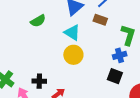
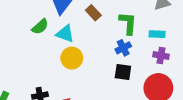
brown rectangle: (100, 20) -> (93, 13), turned 40
green semicircle: (38, 21) -> (40, 27), moved

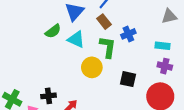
green L-shape: (128, 23) -> (108, 47), moved
blue cross: (123, 48) -> (128, 34), moved
yellow circle: (72, 58) -> (92, 67), moved

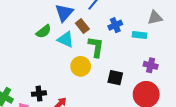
brown rectangle: (104, 22) -> (82, 26), moved
blue cross: (128, 34) -> (115, 25), moved
cyan rectangle: (162, 46) -> (140, 35), moved

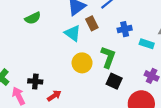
green semicircle: (44, 31) -> (33, 18), moved
green L-shape: (96, 47) -> (108, 57), moved

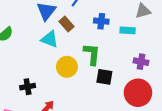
blue cross: (125, 29) -> (101, 21), turned 32
black cross: (35, 81) -> (28, 87), moved

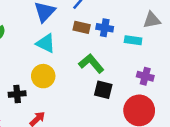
brown rectangle: (66, 24) -> (82, 27), moved, turned -40
green L-shape: (92, 54) -> (91, 63), turned -50
yellow circle: (67, 67) -> (43, 76), moved

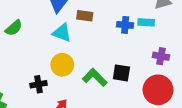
brown rectangle: (82, 27) -> (85, 16), moved
blue cross: (105, 28) -> (125, 25), moved
green L-shape: (91, 63) -> (95, 77), moved

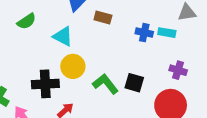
cyan triangle: (62, 33) -> (63, 36), moved
black cross: (39, 84) -> (45, 84), size x1.5

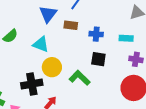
blue cross: (144, 33) -> (96, 34), moved
cyan rectangle: (167, 33) -> (126, 38), moved
black square: (134, 83) -> (98, 59), moved

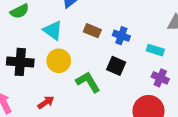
brown rectangle: (71, 25) -> (92, 31), moved
black cross: (32, 84) -> (20, 62), moved

